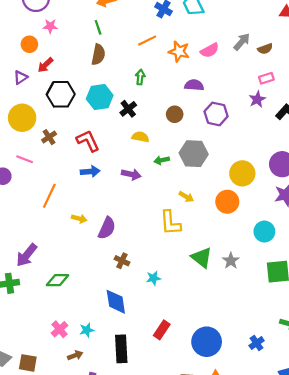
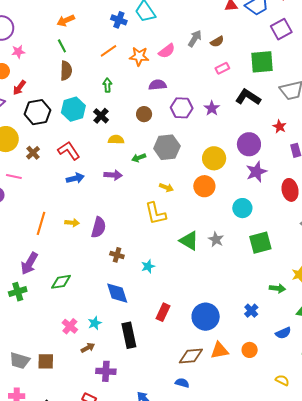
purple star: (257, 99) -> (212, 108), moved
orange line: (49, 196) -> (41, 223), moved

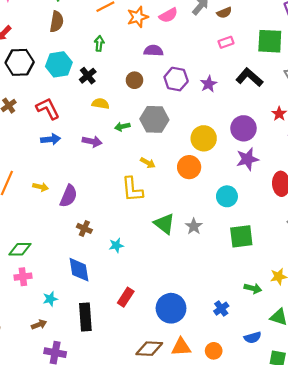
orange star: (139, 56) -> (138, 17), turned -30
pink cross: (70, 326) -> (23, 277), moved, turned 35

